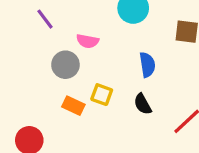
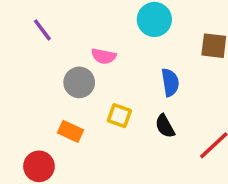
purple line: (45, 19) -> (42, 30), moved
orange rectangle: (73, 106) -> (70, 131), moved

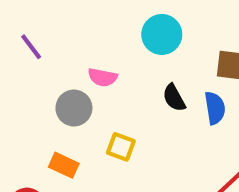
blue semicircle: (170, 82) -> (215, 108), moved
black semicircle: (165, 126) -> (174, 98), moved

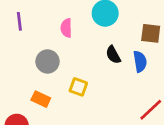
purple line: (31, 47) -> (19, 21), turned 30
pink semicircle: (103, 77) -> (66, 28), moved, turned 78

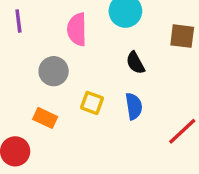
pink semicircle: (66, 28) -> (77, 29), size x1.4
blue semicircle: (140, 61) -> (134, 106), moved

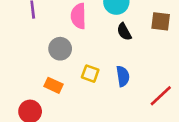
black semicircle: (135, 63) -> (124, 32), moved

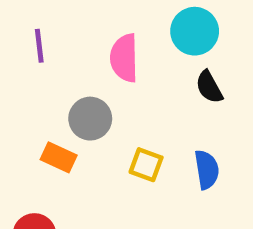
orange rectangle: (54, 85) -> (59, 157), moved

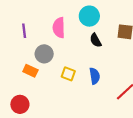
purple line: (39, 46) -> (24, 31), moved

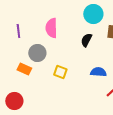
cyan circle: (89, 16) -> (93, 14), moved
black semicircle: (96, 40) -> (86, 40), turned 56
blue semicircle: (95, 76) -> (98, 72), moved, turned -77

